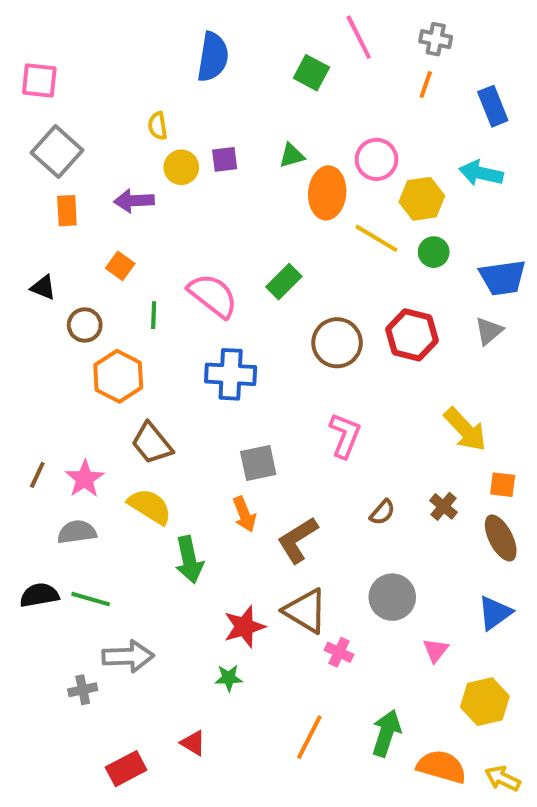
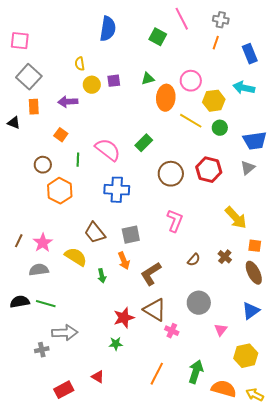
black triangle: (43, 288) -> (14, 123), moved
brown trapezoid: (152, 443) -> (95, 233), moved
green arrow: (189, 560) -> (102, 276), moved, size x0.6

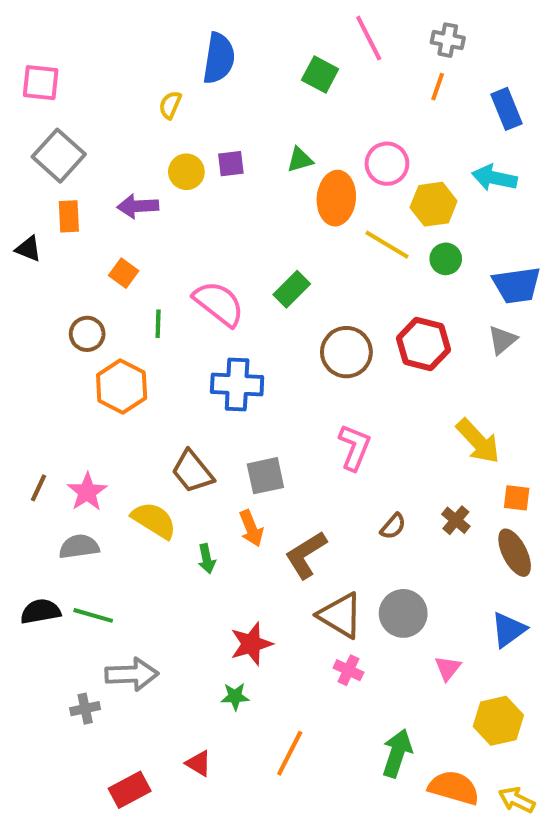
yellow semicircle: (80, 64) -> (170, 105), moved, turned 32
brown triangle: (155, 310) -> (340, 615), moved
orange line: (157, 374) -> (290, 753), moved

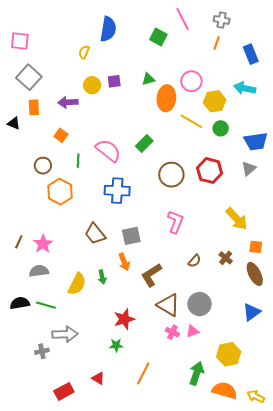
yellow semicircle: (154, 520) -> (77, 284), moved, turned 85
pink triangle: (448, 668) -> (192, 331), moved, turned 32
yellow hexagon: (498, 721) -> (229, 354), moved

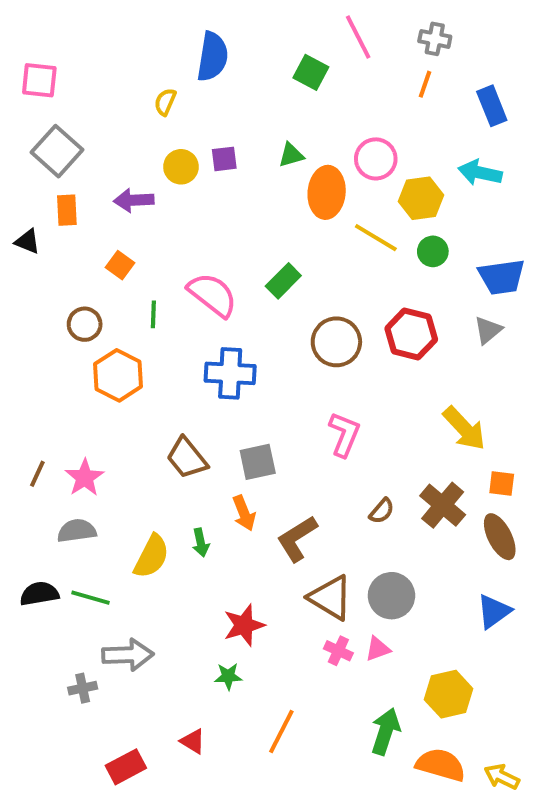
brown cross: (226, 258) -> (443, 505), size x1.6

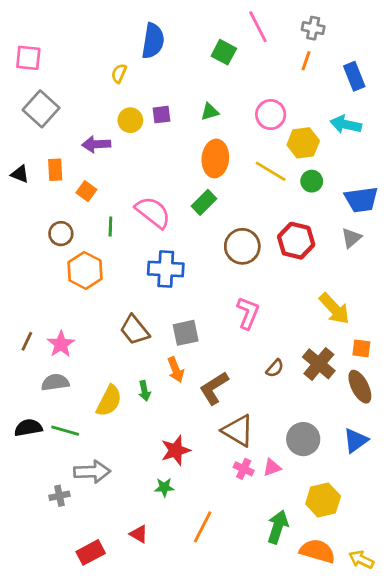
orange ellipse: (327, 192) -> (215, 158), moved
orange rectangle: (67, 210) -> (55, 170), moved
gray circle: (391, 596) -> (303, 439), moved

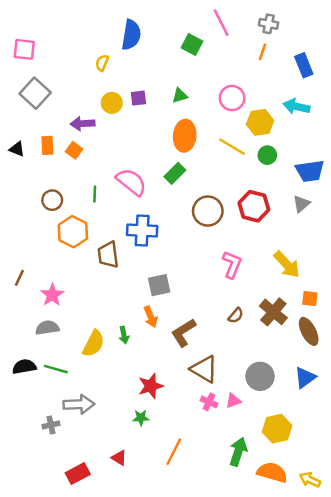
orange square: (86, 191) -> (74, 150), moved
pink L-shape: (248, 313) -> (232, 265), moved
brown trapezoid: (135, 330) -> (108, 255), moved, turned 32
brown line: (27, 341) -> (19, 278), moved

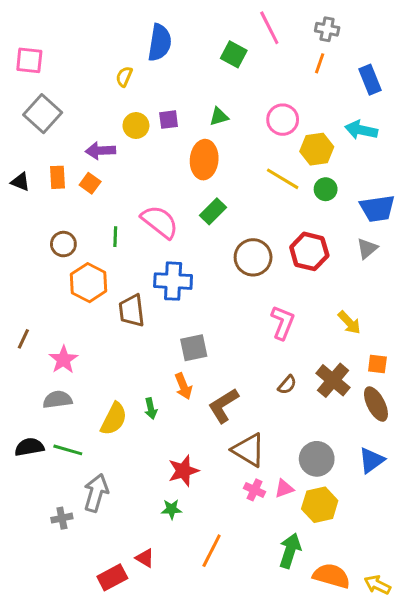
orange ellipse: (185, 136) -> (204, 160), moved
yellow arrow: (287, 265) -> (349, 323), size x0.7
gray arrow: (79, 404) -> (96, 493), turned -72
yellow hexagon: (277, 429) -> (320, 505), moved
red rectangle: (78, 474) -> (112, 577), moved

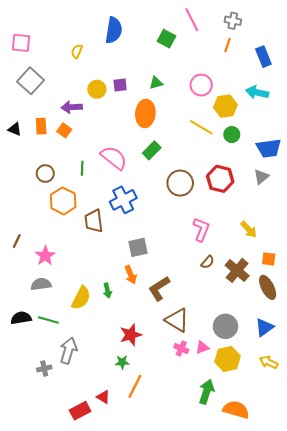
yellow semicircle: (124, 77) -> (77, 51), moved
blue cross: (173, 281) -> (123, 200), turned -30
brown semicircle: (287, 385) -> (208, 262), moved
orange line: (212, 551) -> (135, 386), moved
yellow arrow: (377, 585) -> (269, 362), moved

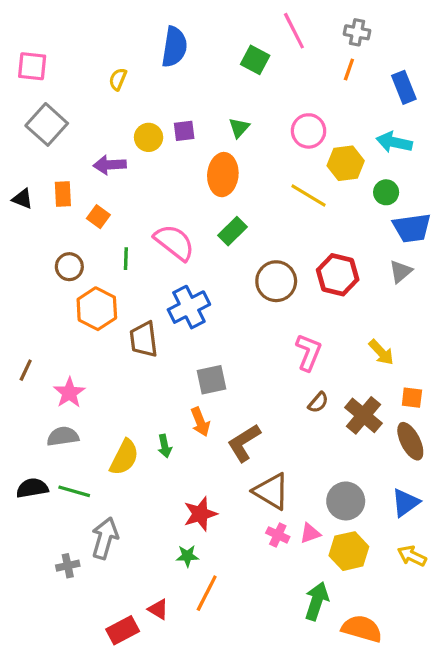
green triangle: (156, 83) -> (239, 128), turned -32
orange square: (64, 130) -> (98, 217), moved
green circle: (232, 135) -> (386, 192), moved

